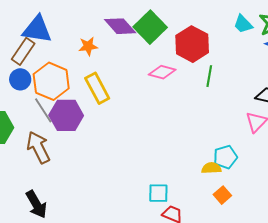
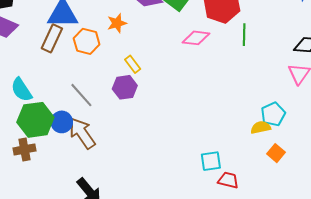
blue circle: (20, 79) -> (62, 122), moved
orange hexagon: (51, 81) -> (87, 41), moved, size x0.7
yellow rectangle: (97, 88) -> (133, 64), size x0.6
purple hexagon: (66, 115) -> (125, 87), moved, size x0.7

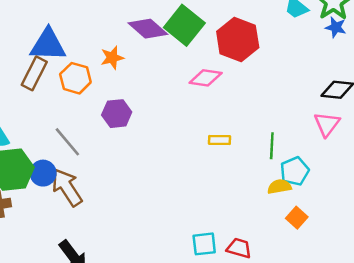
green line: (244, 35) -> (272, 146), moved
yellow rectangle: (133, 64) -> (220, 140), moved, turned -54
purple hexagon: (125, 87) -> (117, 114), moved
cyan square: (211, 161) -> (204, 244), moved

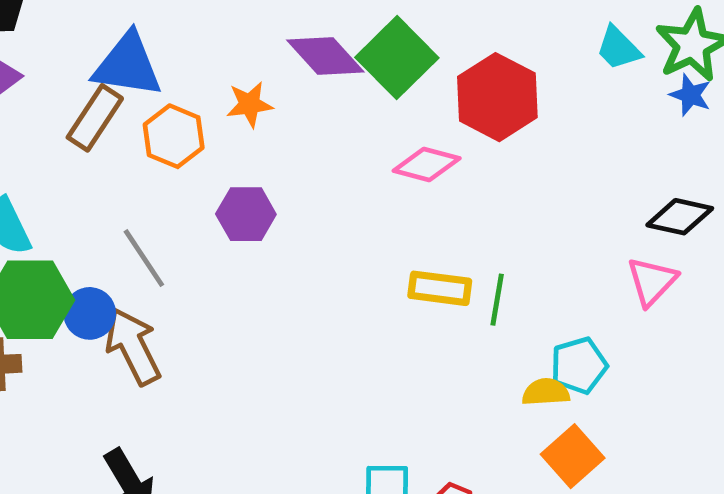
yellow rectangle: (220, 140) -> (440, 288), size x1.4
green line: (272, 146) -> (497, 300), moved
orange square: (297, 218) -> (573, 456), size x1.4

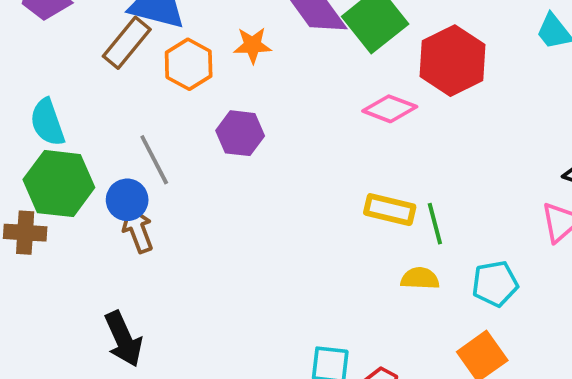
green line: (497, 300) -> (435, 224), turned -30
blue circle: (90, 313) -> (127, 200), moved
brown arrow: (133, 346) -> (138, 230), size x0.7
yellow semicircle: (546, 392) -> (420, 278), moved

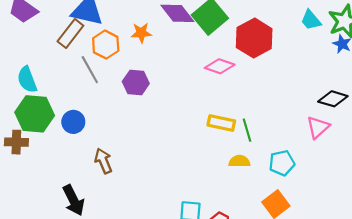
gray line: (154, 160) -> (90, 70), moved
brown arrow: (138, 230) -> (103, 161), moved

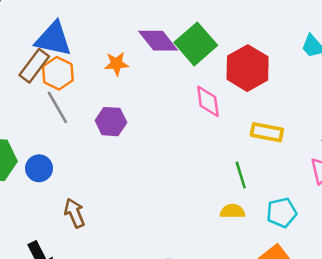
orange hexagon: (106, 45) -> (58, 73), moved
pink diamond: (220, 66) -> (208, 101), turned 64
yellow rectangle: (221, 123) -> (267, 132), moved

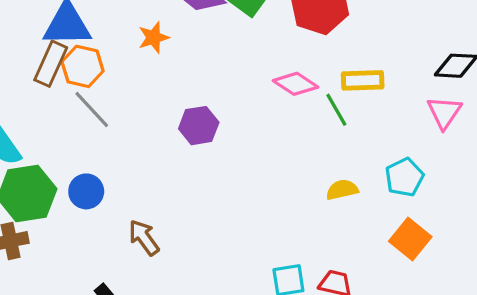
pink diamond: (208, 101) -> (296, 84), moved, turned -36
purple hexagon: (111, 122) -> (199, 126), moved
green line: (241, 175) -> (336, 110), moved

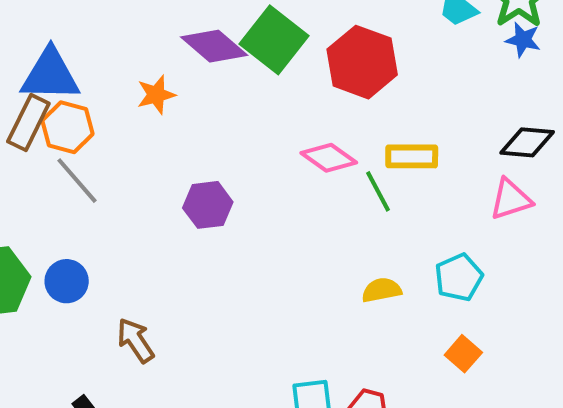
pink triangle: (444, 112) -> (511, 199), turned 36
orange square: (410, 239) -> (463, 354), size x0.7

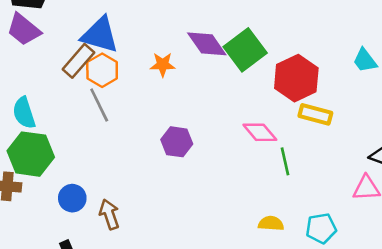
yellow rectangle: (412, 156) -> (315, 114), moved
blue circle: (67, 281) -> (72, 198), moved

